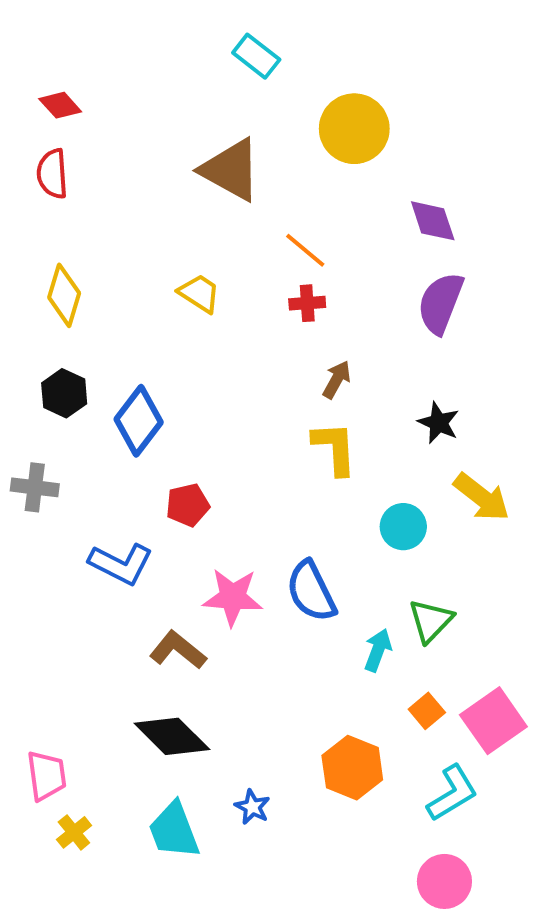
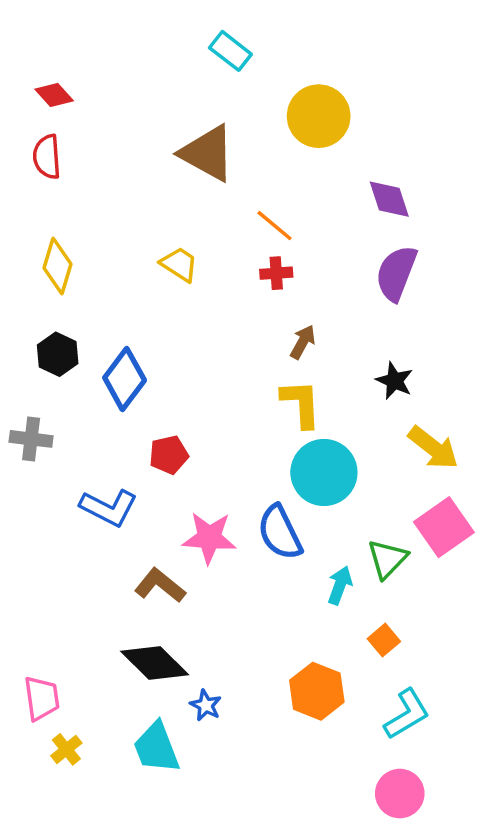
cyan circle: (403, 527) -> (324, 472), moved, size x1.6
pink square: (493, 721) -> (444, 527), moved
blue star: (252, 807) -> (206, 705), moved

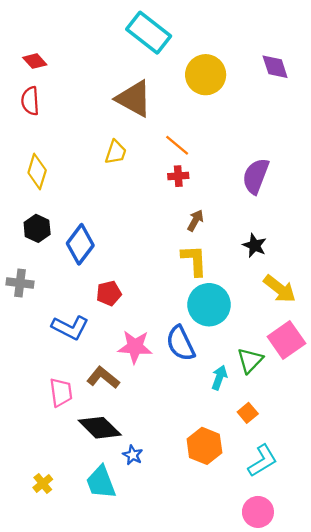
cyan rectangle: (230, 51) -> (149, 33), size x1.6
purple diamond: (389, 199) -> (275, 67), moved
yellow trapezoid: (179, 264) -> (116, 152), moved, turned 75
pink trapezoid: (42, 698) -> (61, 392), moved

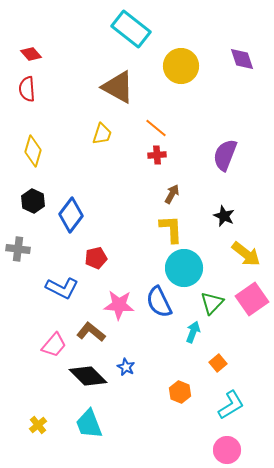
green triangle: (250, 361) -> (212, 303), moved
pink trapezoid: (61, 392) -> (54, 345), turned 48
orange hexagon: (204, 446) -> (180, 392), size x0.7
blue star: (133, 455) -> (126, 367), moved

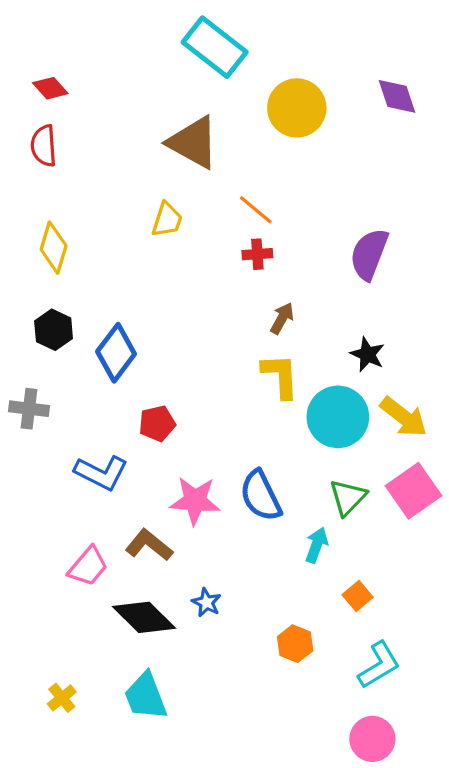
cyan circle: (184, 268) -> (338, 417), moved

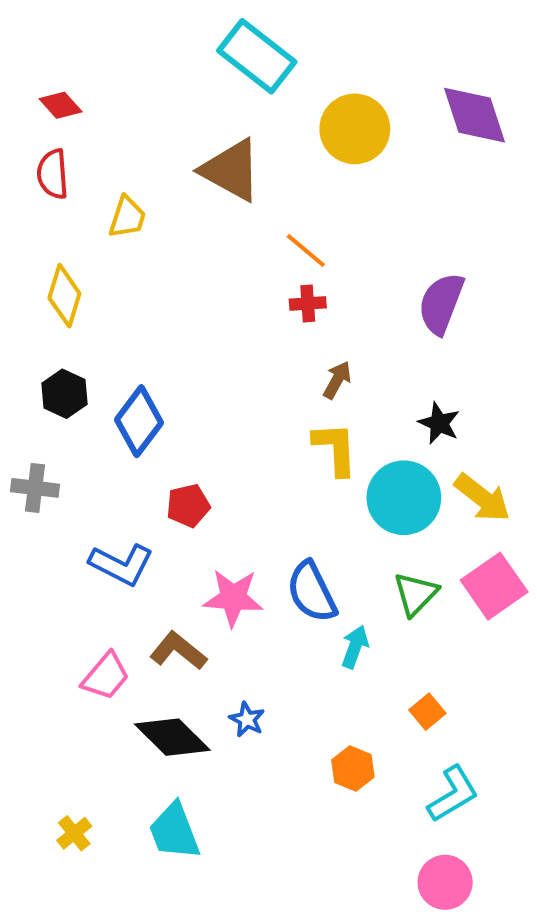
purple diamond: (397, 96) -> (475, 115), size x1.4
yellow trapezoid: (167, 220) -> (127, 217), moved
cyan arrow: (317, 545) -> (355, 647), moved

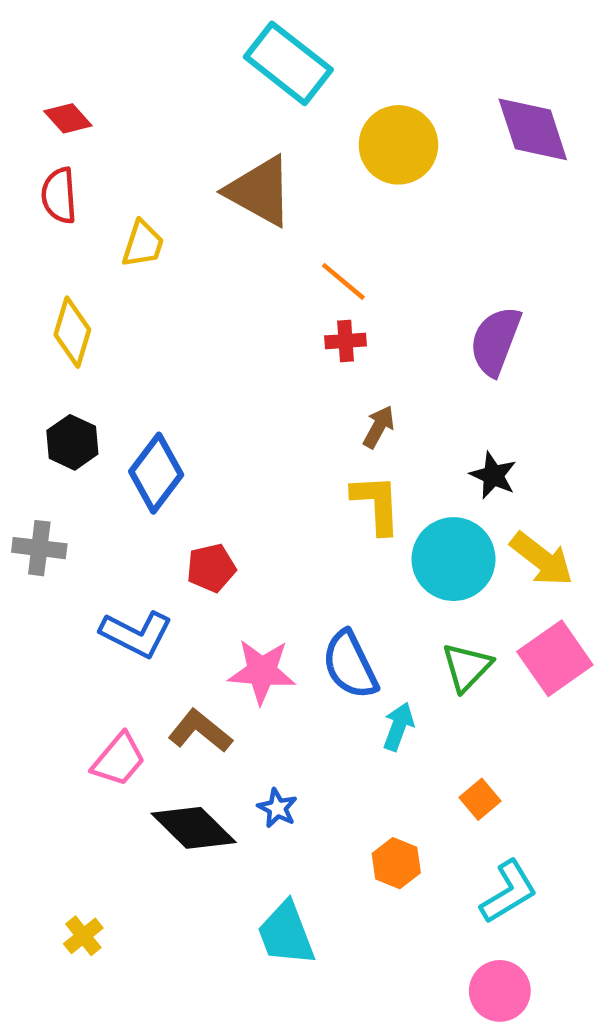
cyan trapezoid: (174, 831) -> (286, 934), moved

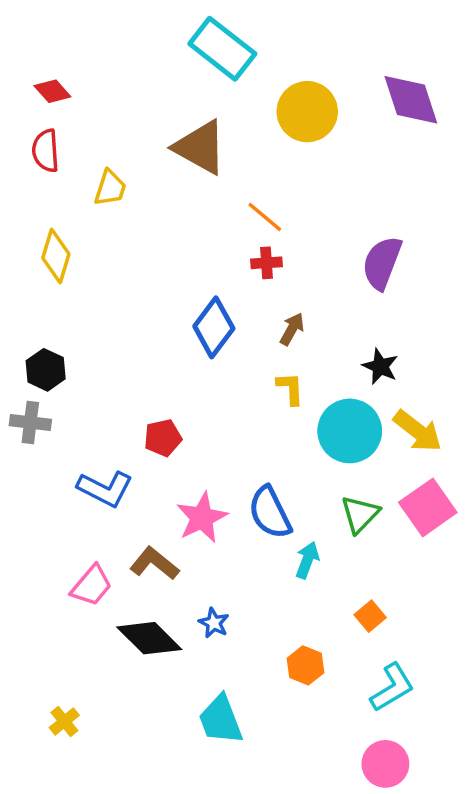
black hexagon: (72, 442) -> (46, 370), moved
blue diamond: (156, 473) -> (214, 327), moved
yellow L-shape: (376, 504) -> (290, 389), size x0.7
pink star: (262, 671) -> (202, 518), turned -30

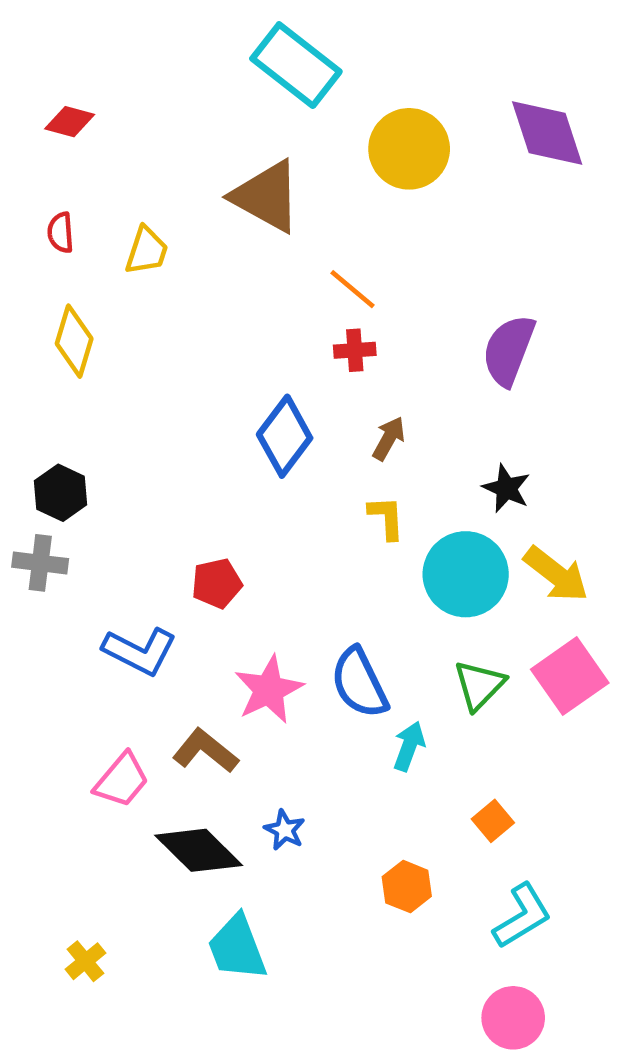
red diamond: (52, 91) -> (70, 122), turned -33
red semicircle: (46, 151) -> (61, 233), moved, size x0.7
cyan trapezoid: (221, 720) -> (237, 948), moved

